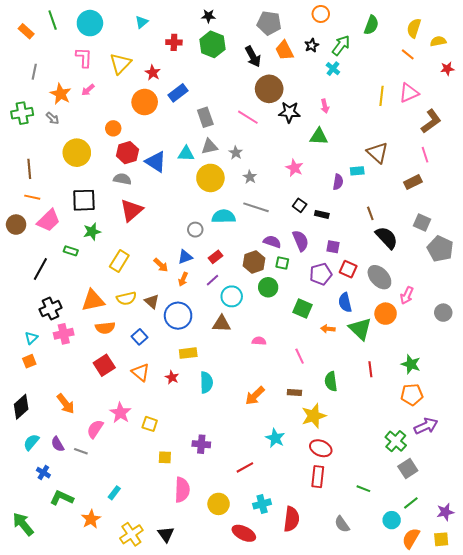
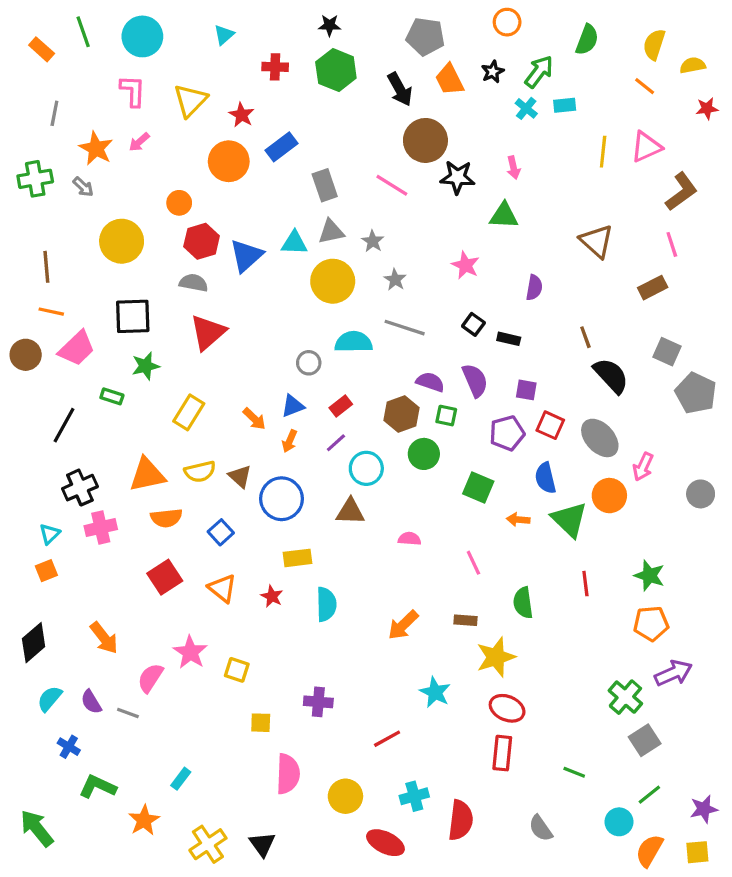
blue triangle: (156, 162) -> (246, 256), turned 45
cyan rectangle: (357, 171) -> (565, 105), moved

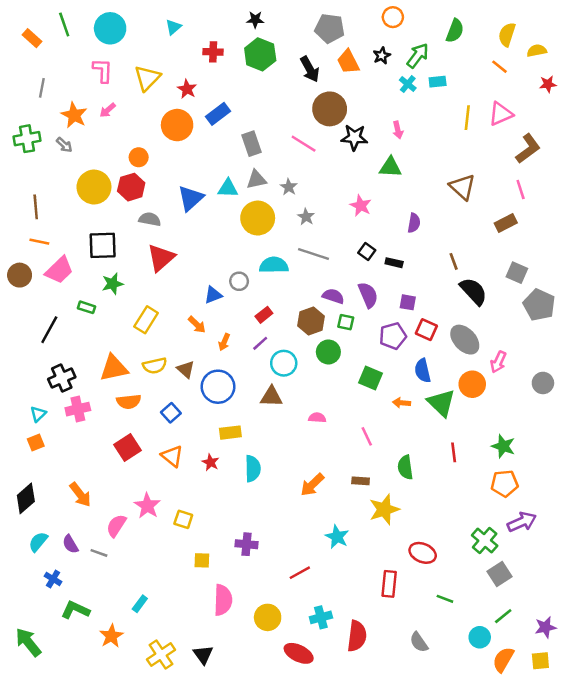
red hexagon: (202, 241) -> (131, 187), moved
blue triangle: (293, 406) -> (213, 295), moved
red ellipse: (507, 708) -> (423, 553), moved

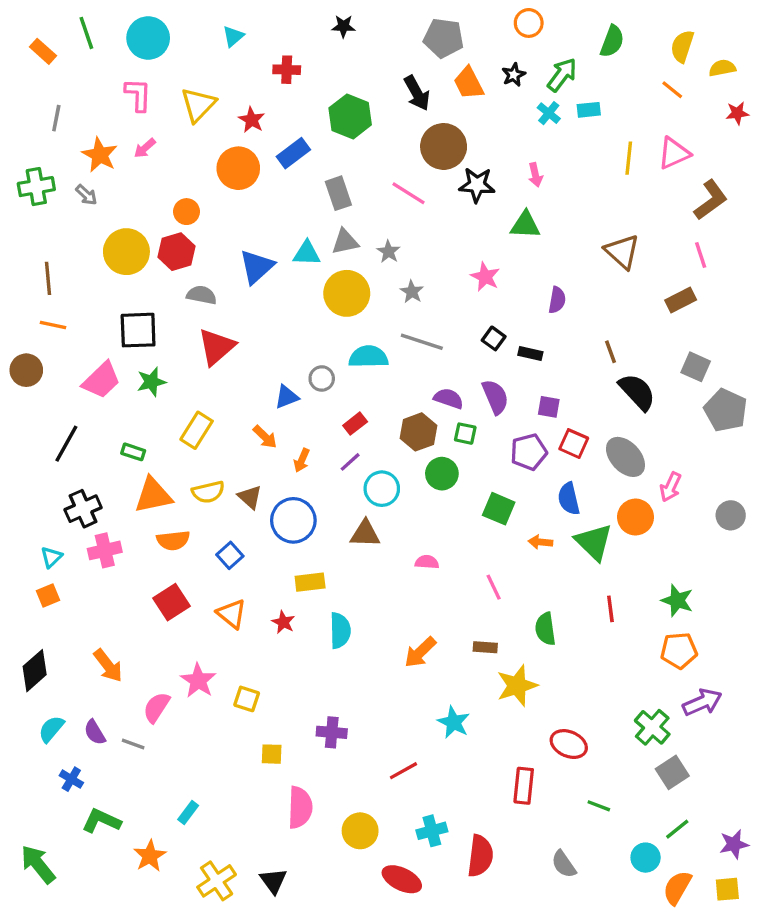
green hexagon: (260, 54) -> (350, 116), moved
pink trapezoid: (59, 270) -> (101, 380), moved
green rectangle: (87, 307) -> (133, 452), moved

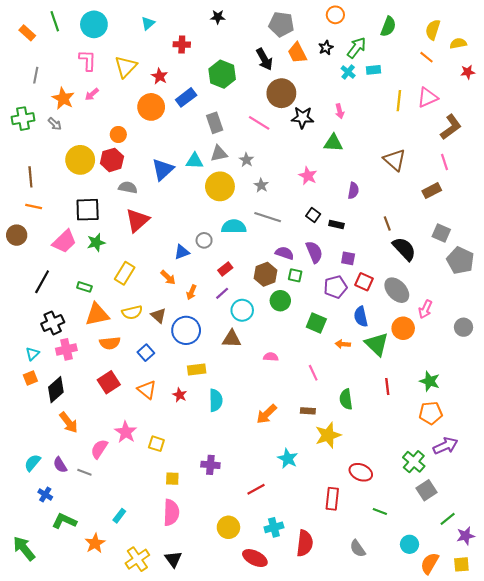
black diamond: (35, 671) -> (56, 390), moved
pink semicircle: (300, 807) -> (171, 513), moved
green line: (677, 829) -> (448, 519), moved

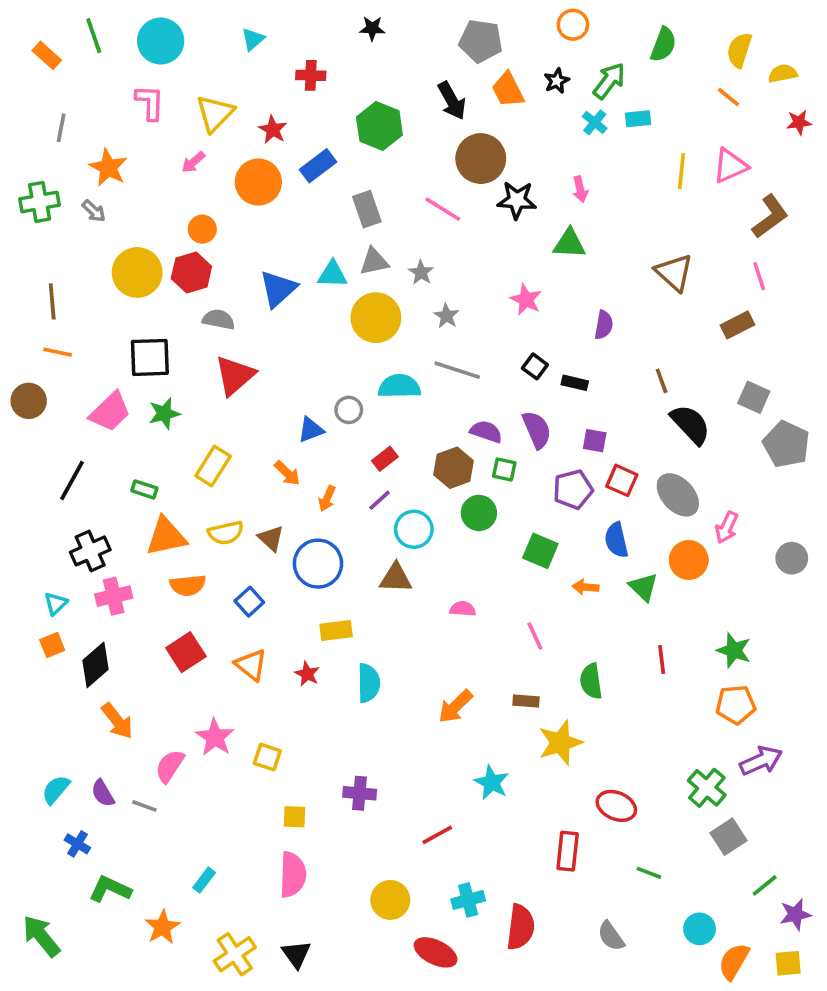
pink arrow: (92, 94) -> (193, 162), moved
green triangle: (377, 344) -> (643, 587), size x0.7

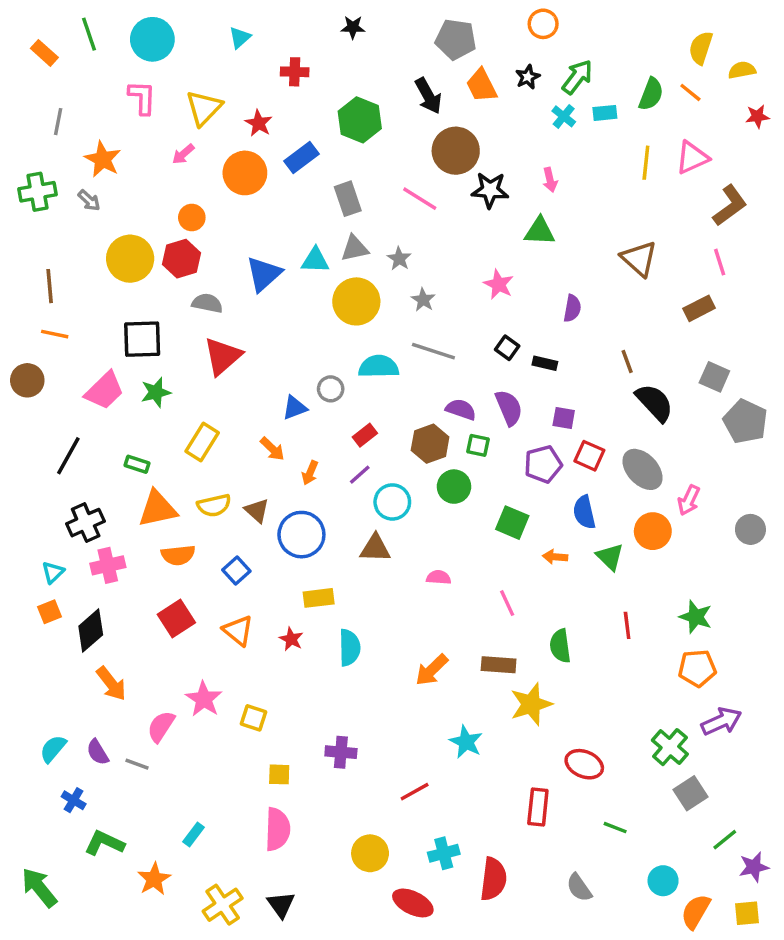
green semicircle: (663, 45) -> (651, 94), moved
brown rectangle: (526, 701) -> (499, 665), size x1.4

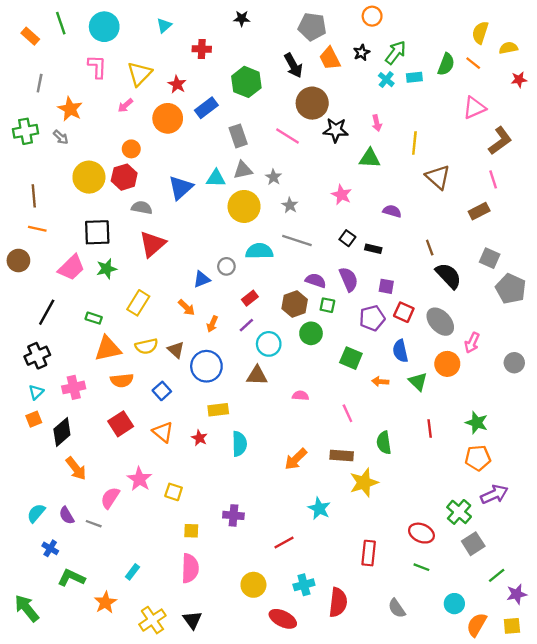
yellow line: (646, 163) -> (414, 143), moved
purple semicircle: (572, 308) -> (392, 211), turned -84
black cross: (86, 523) -> (37, 356), moved
red ellipse: (584, 764) -> (421, 533), moved

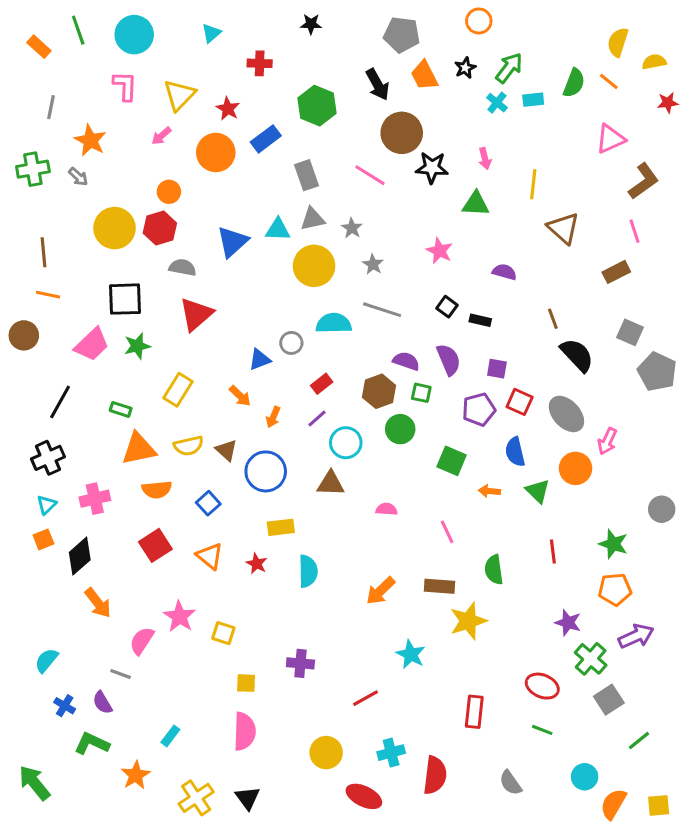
gray circle: (514, 363) -> (662, 509), moved
purple semicircle: (67, 515) -> (102, 703), moved
purple star: (517, 594) -> (568, 623), moved, turned 30

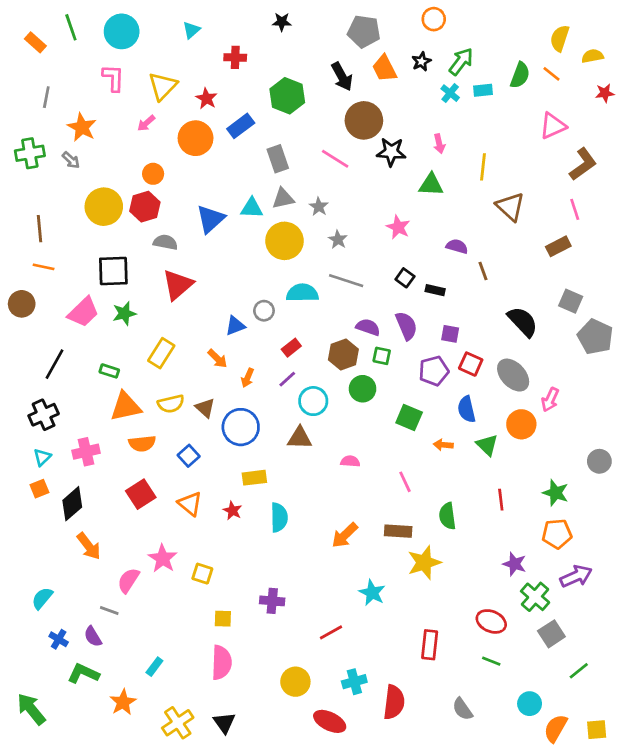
brown line: (553, 319) -> (483, 271), moved

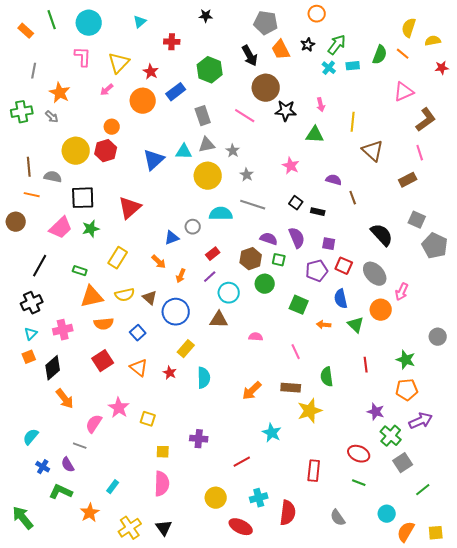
gray semicircle: (165, 242) -> (53, 177), moved
yellow rectangle: (254, 478) -> (186, 349), turned -42

